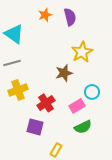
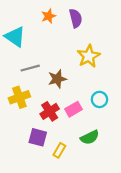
gray line: (12, 63) -> (30, 68), moved
brown star: (64, 73) -> (57, 79), moved
pink rectangle: (77, 106) -> (73, 109), moved
yellow rectangle: (56, 150) -> (59, 150), moved

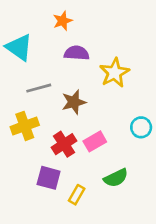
purple semicircle: (76, 18) -> (77, 53), moved, turned -72
cyan circle: (99, 99) -> (141, 127), moved

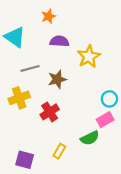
pink rectangle: (95, 141) -> (105, 120), moved
purple square: (49, 178) -> (25, 160), moved

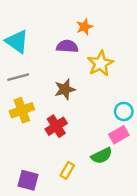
orange star: (49, 16) -> (84, 27), moved
gray line: (30, 68) -> (18, 77), moved

